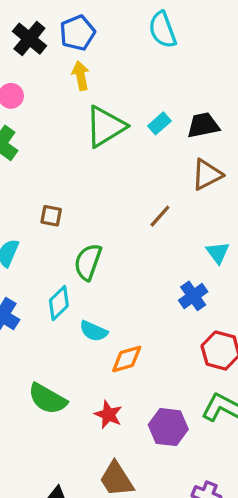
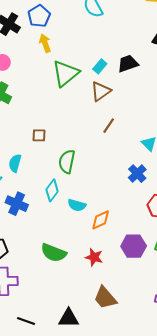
brown triangle: (207, 175) -> (101, 91), moved
purple hexagon: (168, 427) -> (134, 246), moved

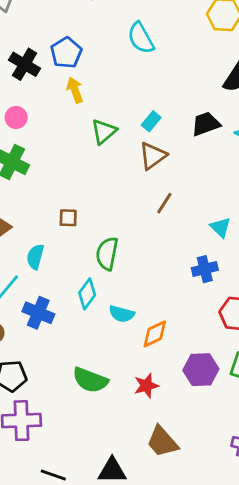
black trapezoid: (128, 64) -> (206, 124), moved
green triangle: (66, 73) -> (104, 132), size x0.7
blue cross: (137, 174) -> (205, 269), turned 30
red star: (94, 257) -> (146, 386), turned -30

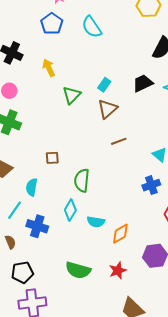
blue pentagon: (66, 53) -> (52, 24), moved
brown line: (164, 203) -> (119, 141), turned 42

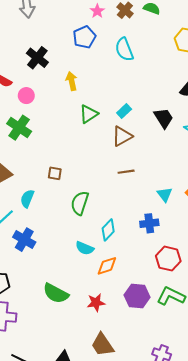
black trapezoid: (143, 83) -> (163, 118), turned 70
cyan diamond: (70, 210) -> (108, 230), moved

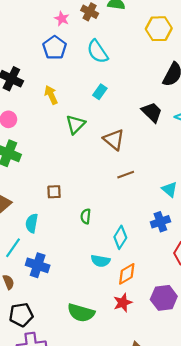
cyan rectangle: (124, 111) -> (100, 92), moved
brown triangle: (122, 136) -> (114, 140), turned -40
green semicircle: (80, 203) -> (86, 216), size x0.6
red star: (96, 303) -> (123, 303), moved

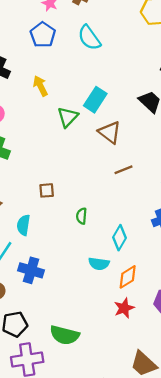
cyan rectangle: (100, 92) -> (95, 100), moved, size x1.5
green semicircle: (81, 313) -> (65, 335), moved

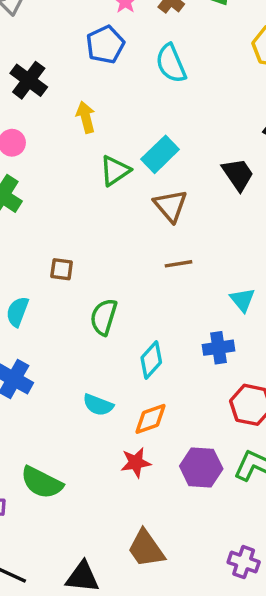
green semicircle: (82, 216) -> (104, 317), size x1.5
cyan semicircle: (99, 264) -> (98, 405), moved

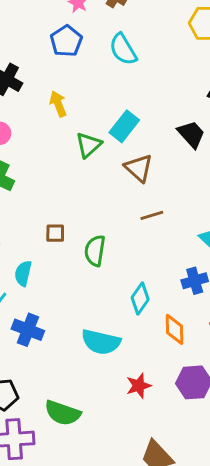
green semicircle: (104, 317) -> (95, 251), moved
cyan semicircle: (98, 405) -> (101, 342), size x1.5
orange diamond: (151, 419) -> (175, 329), moved, turned -64

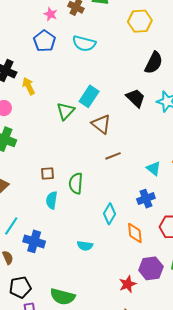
cyan semicircle: (123, 49) -> (84, 44), turned -40
yellow arrow: (58, 104) -> (29, 86), moved
cyan semicircle: (23, 273) -> (52, 200), moved
cyan semicircle: (101, 342) -> (85, 246), size x0.6
red star: (139, 386) -> (128, 284), moved

